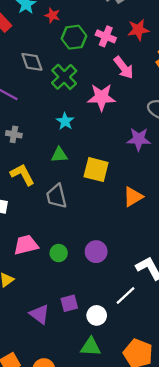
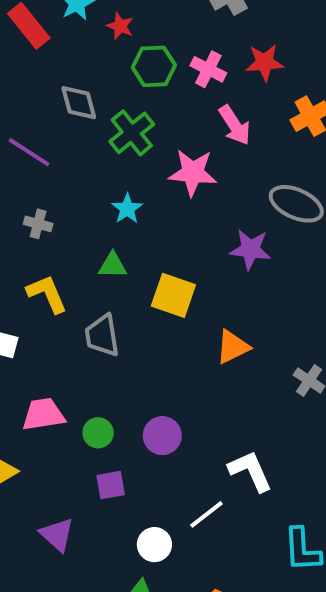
purple square: (69, 303) -> (111, 485), moved

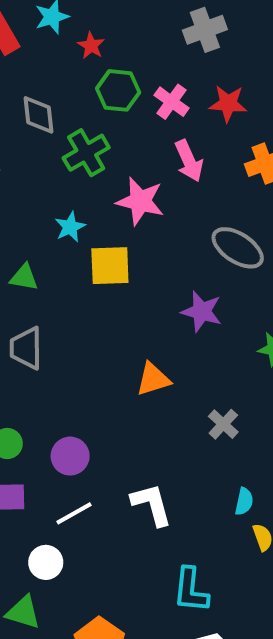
purple star: (250, 249) -> (202, 311), moved
green triangle: (113, 265) -> (24, 277), moved
yellow square: (173, 295) -> (110, 266), moved, turned -30
white line: (206, 514) -> (74, 513), moved

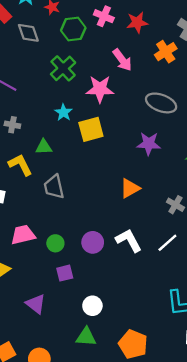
pink cross: (172, 102) -> (104, 16), moved
gray diamond: (38, 115) -> (28, 33), moved
white L-shape: (152, 504) -> (129, 240), moved
white line: (74, 513) -> (167, 243), moved

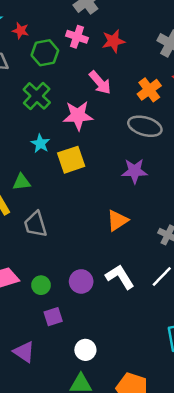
orange cross: (166, 52) -> (149, 90), moved

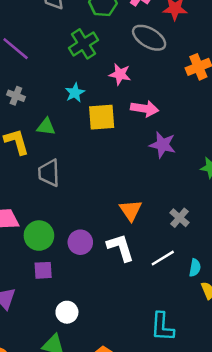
pink arrow: (100, 83) -> (145, 109), moved, turned -55
pink star: (78, 116) -> (120, 74), size x0.7
gray ellipse: (145, 126) -> (149, 38), moved
orange triangle: (117, 220) -> (131, 210), moved, turned -45
green circle: (41, 285) -> (39, 236), size x1.5

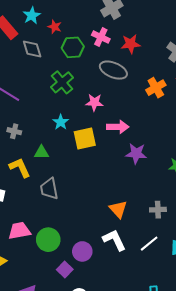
gray cross: (179, 218) -> (158, 210), turned -35
purple circle: (80, 242) -> (82, 251), moved
purple square: (43, 270) -> (65, 269), moved, turned -35

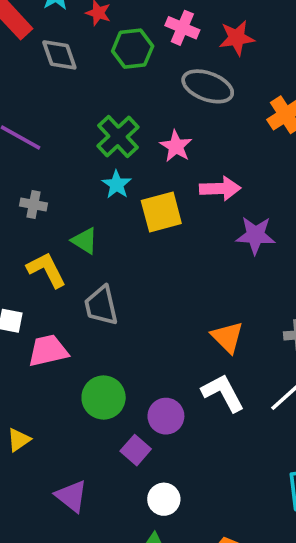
green cross: (62, 82) -> (118, 136), moved
pink star: (94, 102) -> (176, 146), turned 30
green triangle: (42, 152) -> (85, 241), turned 35
pink trapezoid: (19, 231) -> (48, 351), moved

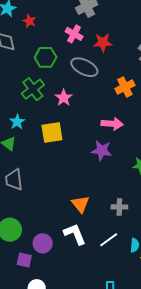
green hexagon: (133, 49) -> (46, 57), moved
cyan star: (117, 185) -> (17, 122), moved
pink arrow: (220, 189) -> (112, 124), moved
purple square: (136, 450) -> (24, 260), turned -35

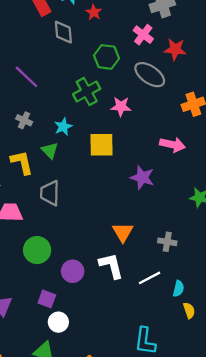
pink star: (64, 98) -> (121, 107), turned 30
purple star: (102, 151) -> (142, 177), moved
purple square: (24, 260) -> (47, 299), moved

